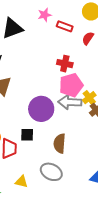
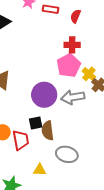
red cross: (65, 64) -> (72, 45), moved
gray arrow: (70, 102) -> (73, 97), moved
brown semicircle: (60, 143) -> (48, 131), moved

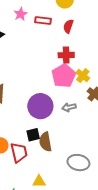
yellow cross: (89, 74) -> (83, 76), moved
gray arrow: (73, 97) -> (69, 107), size x0.6
gray ellipse: (67, 154) -> (78, 163), moved

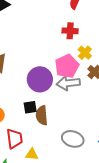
pink pentagon: (64, 76) -> (67, 66), moved
gray arrow: (69, 107) -> (68, 83), size x1.6
red trapezoid: (19, 152) -> (15, 139), moved

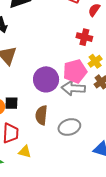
black square: (30, 107) -> (11, 103), moved
gray ellipse: (73, 139) -> (69, 127), moved, turned -45

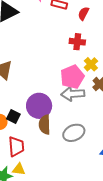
purple circle: (46, 79) -> (39, 106), moved
black square: (11, 103) -> (13, 117), turned 32
yellow triangle: (25, 152) -> (19, 169), moved

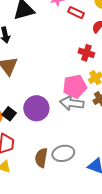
brown semicircle: (45, 125) -> (41, 158), moved
gray ellipse: (74, 133) -> (63, 153), moved

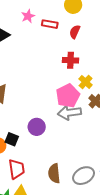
purple circle: (36, 108) -> (37, 127), size x0.7
gray ellipse: (63, 153) -> (84, 176), moved

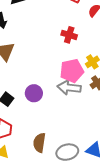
red cross: (70, 60) -> (69, 35), moved

